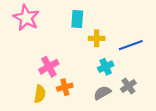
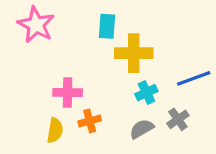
yellow cross: (97, 38) -> (134, 53), size x1.6
blue line: (131, 45) -> (194, 78), moved
pink cross: (49, 67) -> (68, 93), turned 30

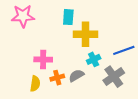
pink star: (36, 25) -> (23, 16), turned -30
gray cross: (178, 119) -> (114, 77), size x1.5
gray semicircle: (142, 129) -> (76, 76), moved

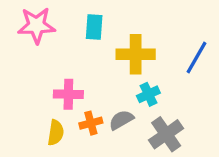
cyan rectangle: (68, 17) -> (94, 27), moved
blue line: (124, 50) -> (196, 57), moved, turned -40
gray cross: (114, 77) -> (166, 134), moved

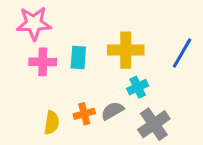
cyan rectangle: (94, 27) -> (78, 57), moved
pink cross: (68, 94) -> (43, 62), moved

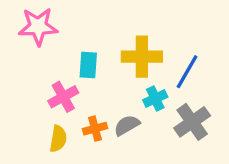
blue line: (182, 53) -> (187, 72), moved
pink cross: (43, 62) -> (63, 97), moved, turned -30
gray cross: (154, 124) -> (192, 122), moved

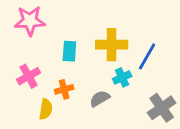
pink cross: (63, 97) -> (29, 76), moved
gray cross: (192, 122) -> (162, 108), moved
orange cross: (95, 129) -> (64, 89), moved

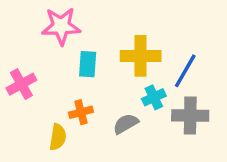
pink star: (30, 21) -> (61, 26), moved
pink cross: (29, 76) -> (21, 84), moved
gray cross: (162, 108) -> (190, 116), moved, turned 36

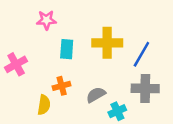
pink star: (61, 26) -> (46, 20), size x0.7
cyan cross: (154, 97) -> (117, 111), moved

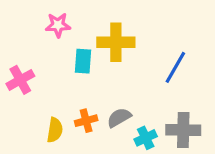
yellow cross: (107, 43) -> (116, 42), moved
orange cross: (62, 86) -> (86, 121), moved
gray cross: (145, 88) -> (183, 130), moved

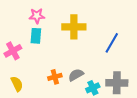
cyan rectangle: (83, 61) -> (36, 36), moved
yellow semicircle: (55, 130) -> (17, 84), moved, turned -35

